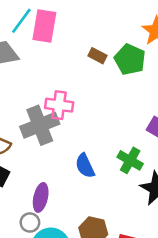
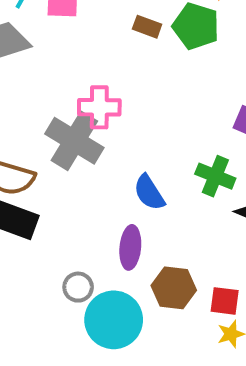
gray cross: (40, 125) -> (74, 141), turned -30
purple ellipse: (41, 197) -> (130, 247), moved

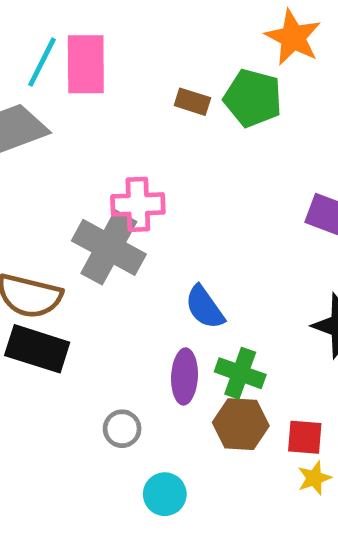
green cross: (215, 176) -> (240, 373), moved
cyan circle: (114, 320) -> (165, 494), moved, size x0.6

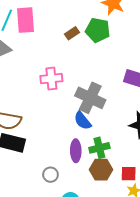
brown rectangle: (192, 102) -> (72, 33), turned -48
gray cross: (109, 247) -> (90, 98), moved
green cross: (240, 373) -> (99, 148), turned -30

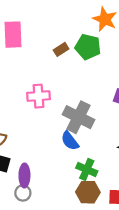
green cross: (99, 148) -> (87, 169), turned 36
purple ellipse: (76, 151) -> (24, 175), moved
gray circle: (50, 175) -> (23, 193), moved

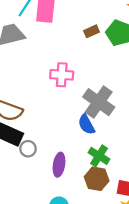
purple ellipse: (24, 175) -> (59, 165), moved
gray circle: (23, 193) -> (28, 149), moved

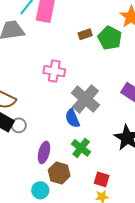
gray circle: (28, 149) -> (19, 125), moved
brown hexagon: (97, 179) -> (59, 173), moved

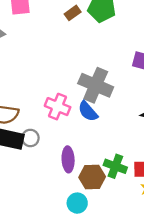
pink cross: (54, 71) -> (58, 107), moved, turned 30
green cross: (81, 148) -> (115, 166), moved

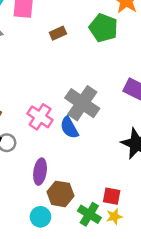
brown rectangle: (73, 13) -> (58, 33), moved
green cross: (115, 166) -> (89, 214), moved

